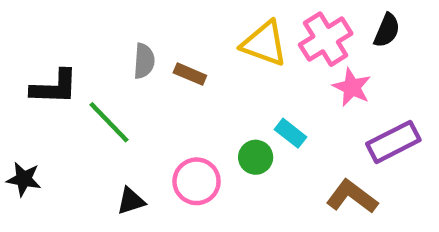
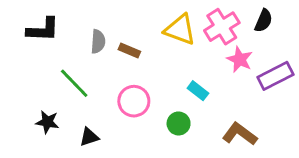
black L-shape: (54, 87) -> (43, 30), moved
purple rectangle: (393, 142) -> (275, 76), moved
green circle: (256, 157) -> (179, 123), moved
black star: (24, 179) -> (47, 122), moved
pink circle: (197, 181) -> (134, 101), moved

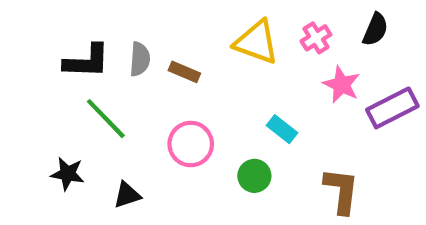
pink cross: (222, 27) -> (316, 38), size x0.6
black L-shape: (43, 30) -> (87, 61), moved
brown L-shape: (240, 134) -> (341, 191), turned 60

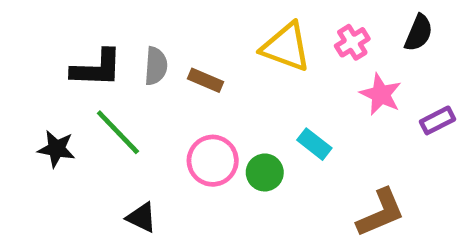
purple rectangle: (392, 108) -> (438, 120), size x0.6
black star: (68, 174) -> (56, 149), moved
green circle: (254, 176) -> (265, 172), moved
brown L-shape: (341, 191) -> (381, 213), turned 60
black triangle: (127, 195) -> (142, 217), turned 44

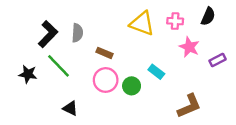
pink cross: (352, 42) -> (175, 21), turned 35
black L-shape: (97, 68) -> (48, 34), turned -48
brown rectangle: (206, 80) -> (104, 53), moved

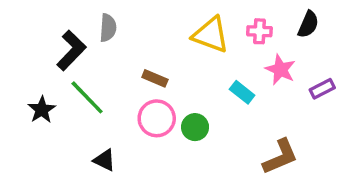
gray semicircle: (77, 33) -> (108, 28), moved
cyan rectangle: (156, 72) -> (242, 92), moved
black star: (28, 74) -> (42, 110), turned 30

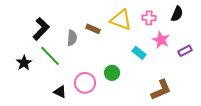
gray semicircle: (108, 28) -> (72, 38), moved
brown rectangle: (155, 78) -> (93, 29), moved
pink circle: (157, 118) -> (85, 83), moved

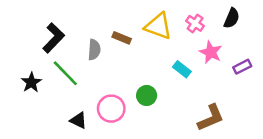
pink cross: (149, 18) -> (195, 23), turned 32

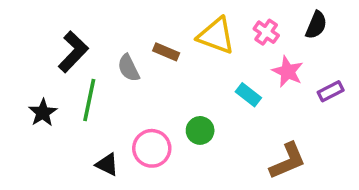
gray semicircle: (94, 50) -> (129, 68), turned 150
green line: (65, 73) -> (89, 100), turned 56

